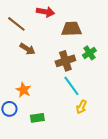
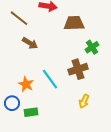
brown cross: (65, 61) -> (78, 69), moved
cyan line: (71, 86) -> (50, 79), moved
green rectangle: (37, 118) -> (31, 112), moved

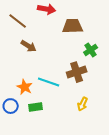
cyan line: (50, 79) -> (49, 82), turned -35
green rectangle: (31, 112) -> (36, 107), moved

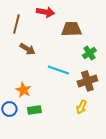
brown line: (18, 21) -> (16, 24), turned 66
brown cross: (77, 72) -> (87, 81), moved
cyan line: (49, 82) -> (58, 70), moved

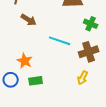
green cross: (89, 53) -> (91, 24), turned -32

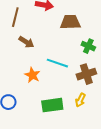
orange star: (25, 61) -> (32, 75), moved
green rectangle: (36, 81) -> (52, 105), moved, size x1.5

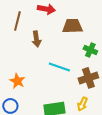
brown arrow: (26, 42) -> (36, 39), moved, turned 49
orange star: (32, 75) -> (17, 81), moved

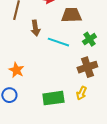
green cross: (90, 50) -> (89, 39), turned 32
cyan line: (59, 67) -> (58, 42), moved

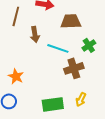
brown cross: (87, 67) -> (74, 68), moved

